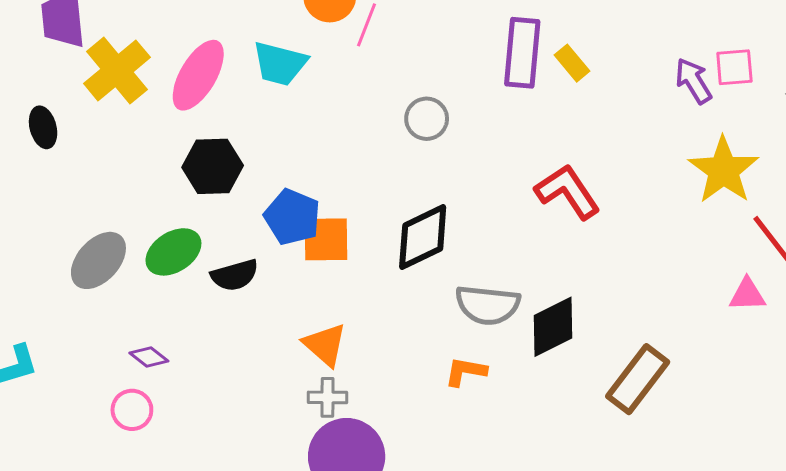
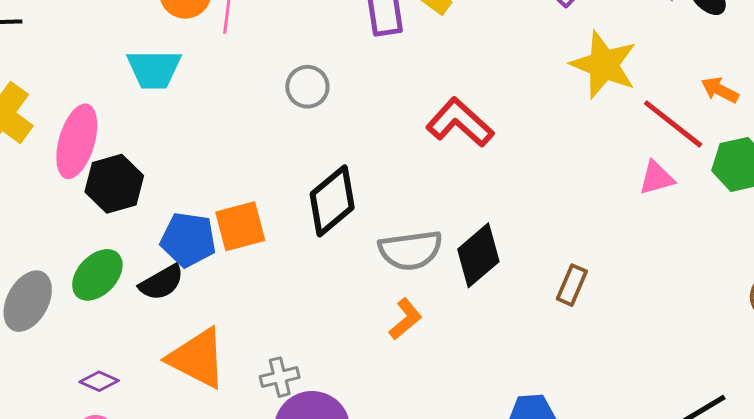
pink ellipse: (198, 75) -> (77, 141), moved
blue pentagon: (292, 217) -> (188, 240), moved
orange triangle: (325, 345) -> (197, 358), moved, size x1.4
orange L-shape: (466, 371) -> (405, 319), turned 144
brown rectangle: (638, 379) -> (572, 285), size x0.6

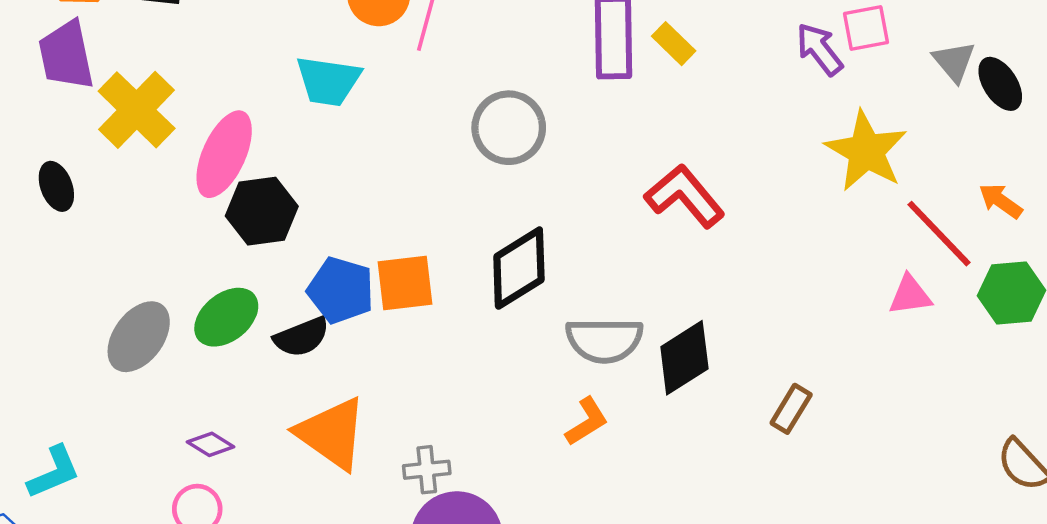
gray circle: (307, 87) -> (509, 128), size x1.4

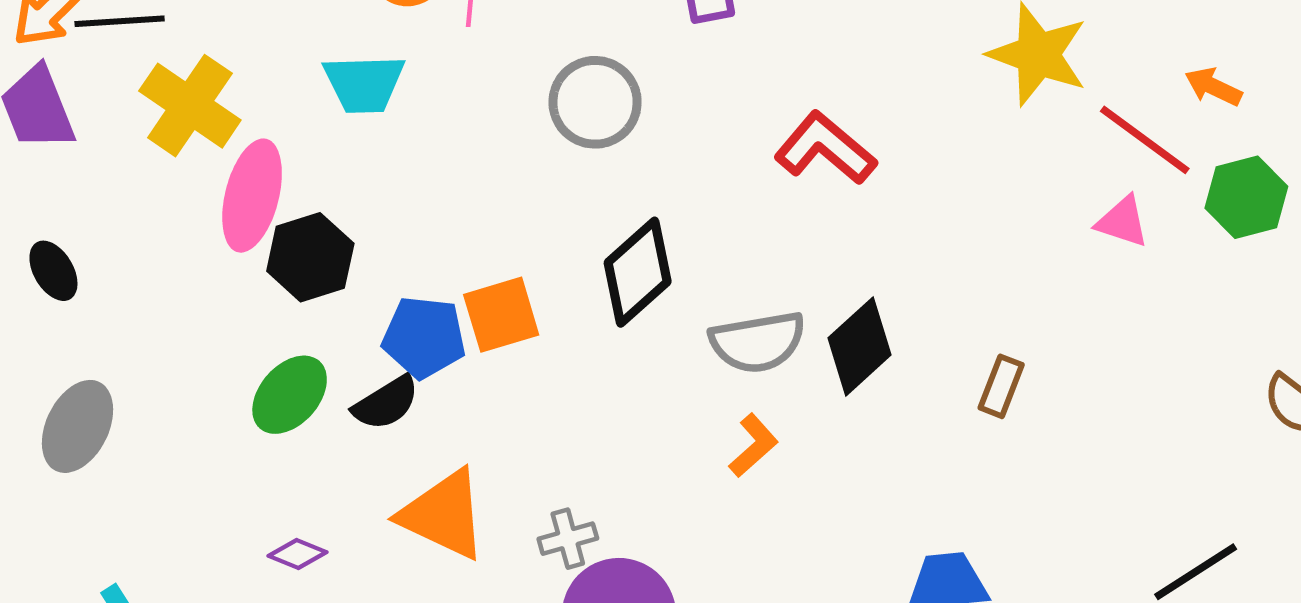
yellow cross: (137, 110) -> (190, 106), moved
pink triangle: (910, 295) -> (1123, 222), turned 36
gray ellipse: (139, 337) -> (78, 426), moved

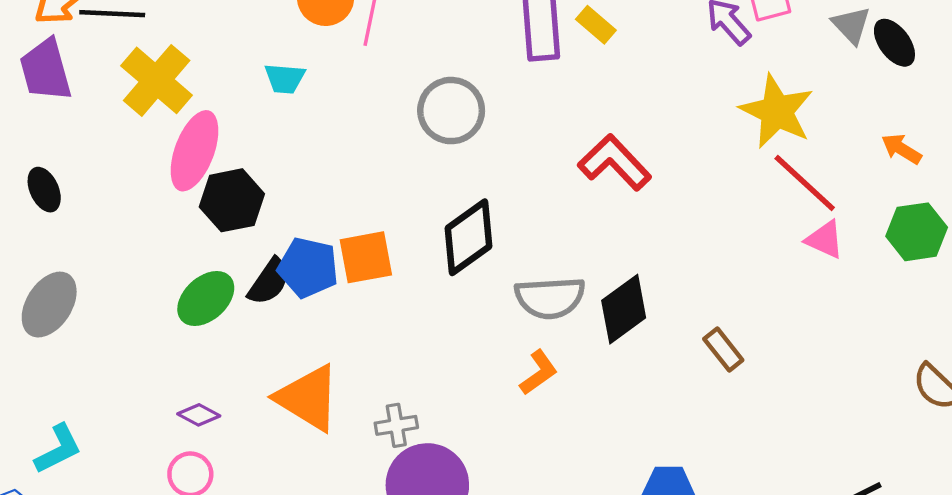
cyan trapezoid: (364, 84) -> (285, 78), size x0.7
red line: (1145, 140) -> (805, 183), moved
brown rectangle: (1001, 386) -> (723, 349), turned -66
black semicircle: (386, 403) -> (269, 282), moved, turned -30

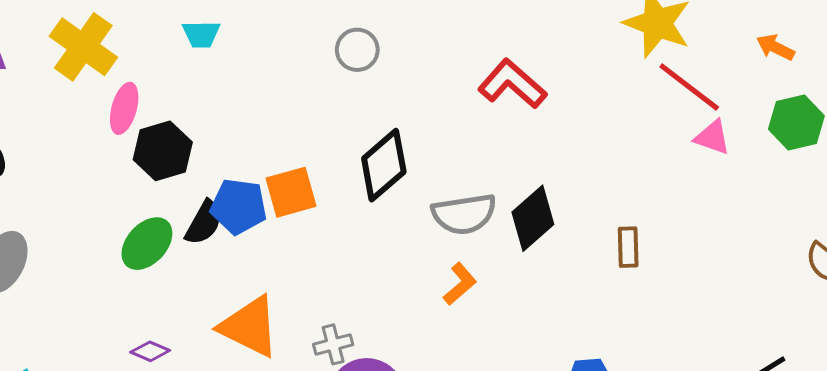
gray circle: (451, 111) -> (357, 50), size x0.7
pink ellipse: (194, 151) -> (124, 108), size x0.7
brown rectangle: (723, 349) -> (628, 247), turned 42

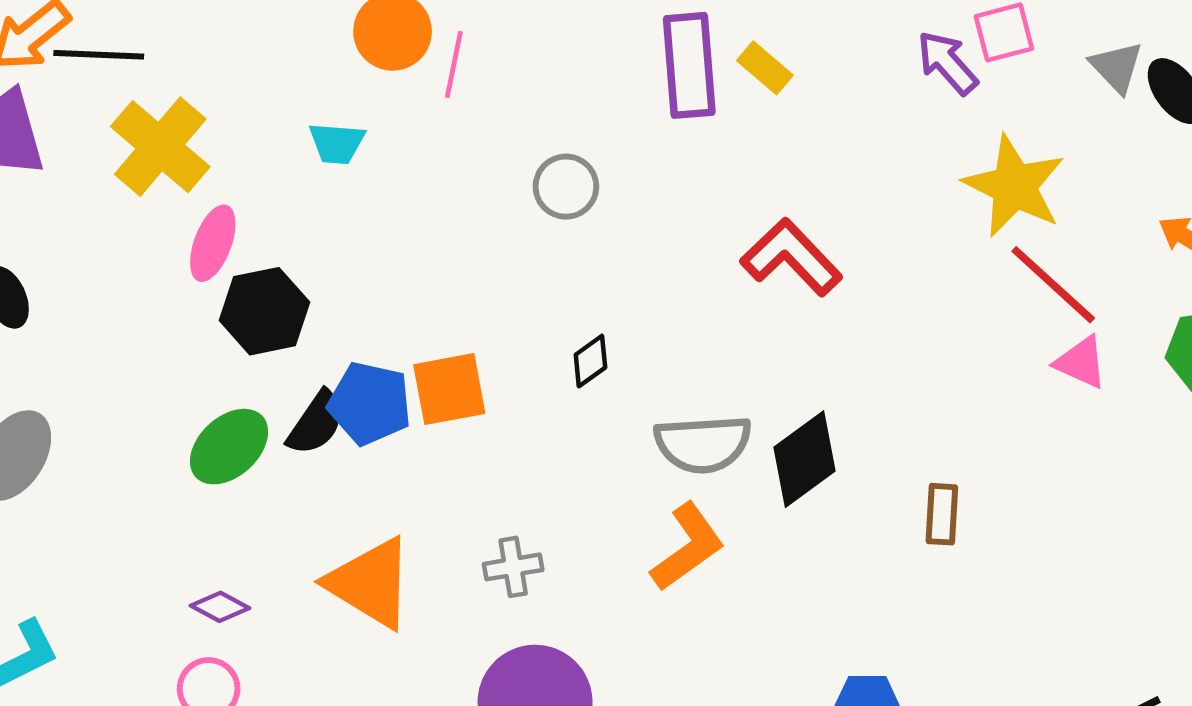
black diamond: (384, 165) -> (590, 361), size x0.5
orange L-shape: (460, 284) -> (688, 547), size x1.4
gray cross: (333, 344) -> (513, 567), moved

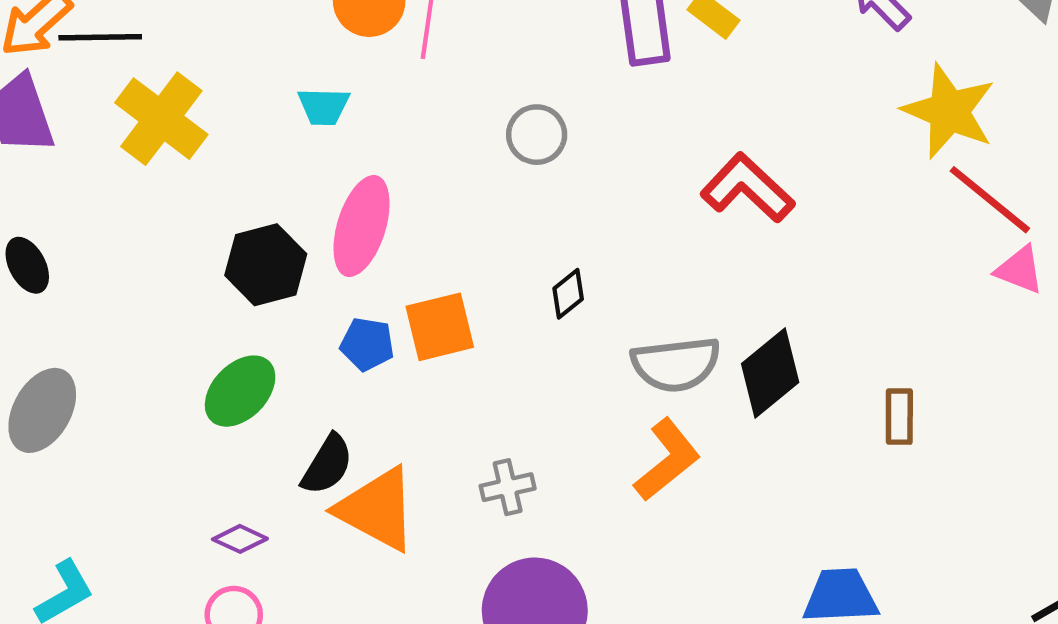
pink ellipse: (213, 243) -> (362, 226), moved, size x1.4
blue pentagon: (370, 403) -> (367, 344), size x0.7
black semicircle: (316, 423) -> (327, 465), moved

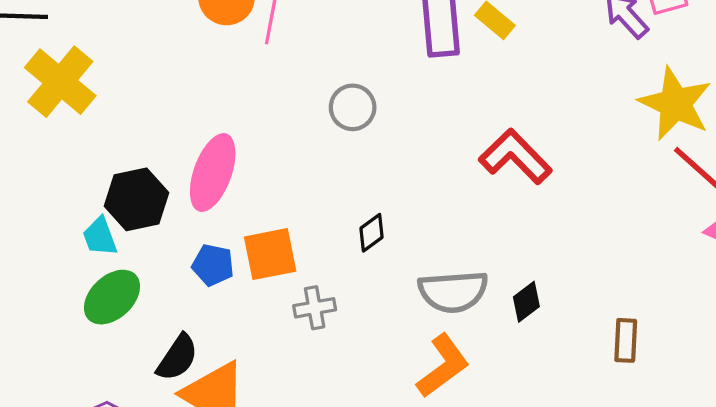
cyan trapezoid: (324, 106) -> (100, 237), moved, turned 66
black diamond: (770, 373) -> (526, 302), size x0.6
gray cross: (508, 487) -> (315, 308), moved

